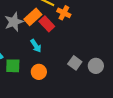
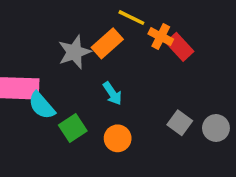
red rectangle: (47, 24) -> (180, 47), moved
green square: (13, 66) -> (73, 128), turned -35

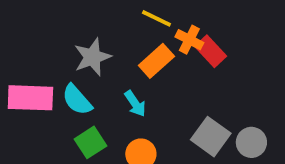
orange rectangle: (107, 43) -> (156, 61), moved
cyan semicircle: (42, 106) -> (77, 100), moved
gray square: (180, 123) -> (211, 137), size x1.4

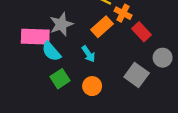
red rectangle: (211, 51) -> (142, 32), moved
pink rectangle: (30, 98) -> (35, 37), moved
gray circle: (251, 142) -> (163, 58), moved

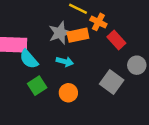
gray star: (61, 24) -> (60, 33), moved
orange rectangle: (102, 27) -> (78, 35), turned 30
cyan arrow: (88, 54) -> (65, 62), turned -42

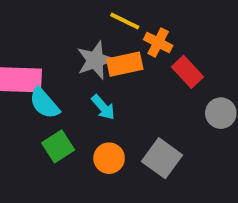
cyan arrow: (65, 62) -> (103, 107), turned 35
gray square: (112, 82) -> (162, 158), moved

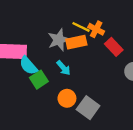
yellow line: (125, 21) -> (81, 27), moved
green square: (58, 146) -> (39, 80), moved
gray square: (162, 158) -> (88, 108), moved

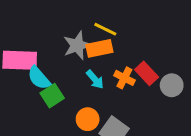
orange cross: (96, 29) -> (124, 78), moved
red rectangle: (114, 47) -> (147, 73), moved
cyan arrow: (63, 68) -> (95, 79), moved

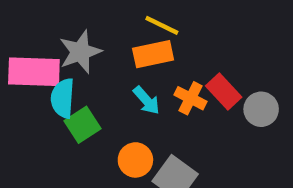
gray star: (77, 45) -> (80, 52), moved
cyan semicircle: (39, 78) -> (63, 98), turned 45

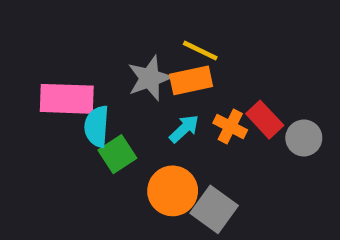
gray star: (80, 52) -> (150, 78), moved
cyan arrow: (146, 100) -> (184, 129), turned -92
orange circle: (135, 160) -> (173, 191), size x1.4

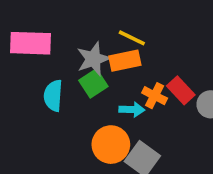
pink rectangle: (67, 99) -> (30, 43), moved
cyan arrow: (184, 129) -> (132, 110), moved, turned 45
green square: (117, 154) -> (93, 83), moved

